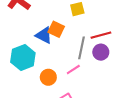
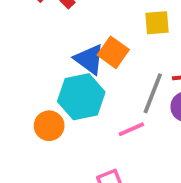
cyan hexagon: (23, 58) -> (81, 97), moved
orange circle: (48, 77) -> (49, 126), moved

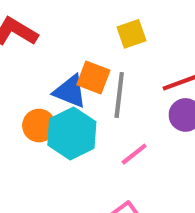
gray line: (153, 93) -> (119, 95), moved
orange circle: (49, 126) -> (39, 126), moved

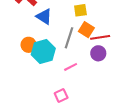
orange square: (93, 77) -> (86, 30), moved
blue triangle: (70, 91) -> (44, 17), moved

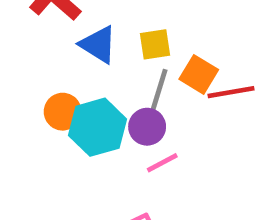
yellow square: (80, 10) -> (155, 44), moved
purple circle: (98, 53) -> (147, 127), moved

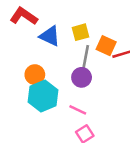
cyan hexagon: (98, 127) -> (43, 96), moved
pink line: (162, 163) -> (78, 110), moved, turned 60

